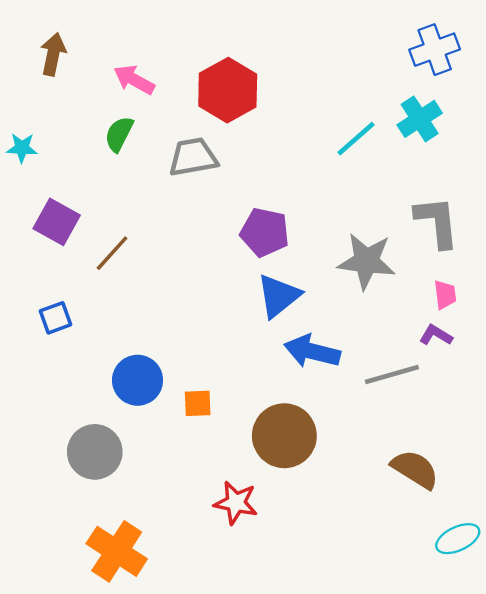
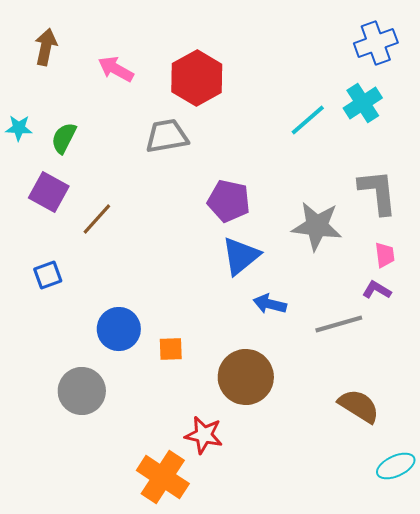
green semicircle: (119, 134) -> (64, 138), moved
blue arrow: (312, 351) -> (270, 304), size x0.7
orange cross: (117, 551) -> (163, 477), moved

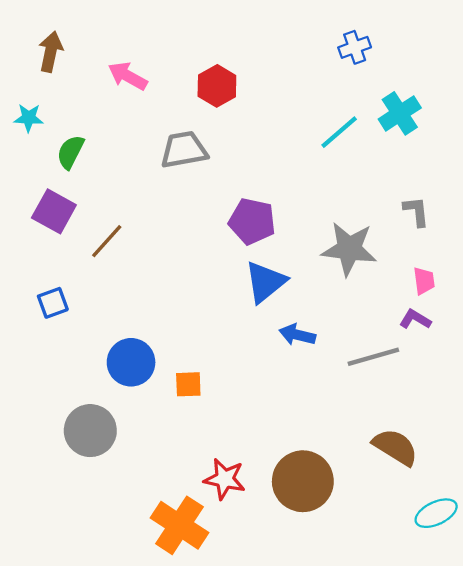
blue cross: (376, 43) -> (355, 47), moved, size x0.7
red hexagon: (197, 78) -> (217, 86), size x0.7
cyan star: (19, 128) -> (29, 118), moved
gray L-shape: (378, 192) -> (416, 211), size x0.6
brown circle: (246, 377) -> (303, 481), moved

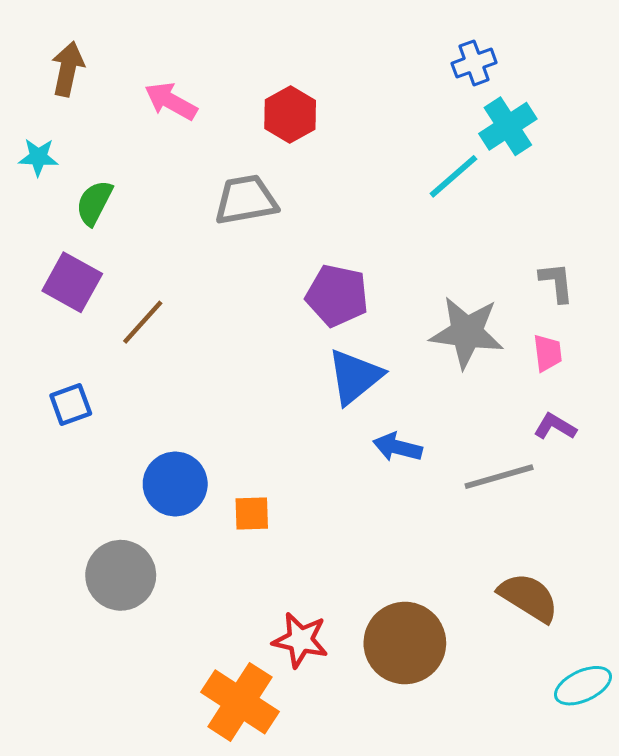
cyan cross: (400, 113) -> (508, 126), moved
pink trapezoid: (424, 281) -> (548, 353), moved

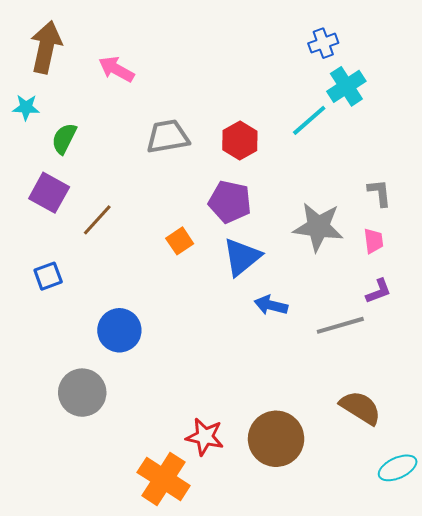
brown arrow: (68, 69) -> (46, 47), size x1.4
red hexagon: (290, 114) -> (240, 140), moved
purple L-shape: (555, 427) -> (378, 291), turned 128
orange square: (252, 513) -> (180, 241), moved, turned -32

